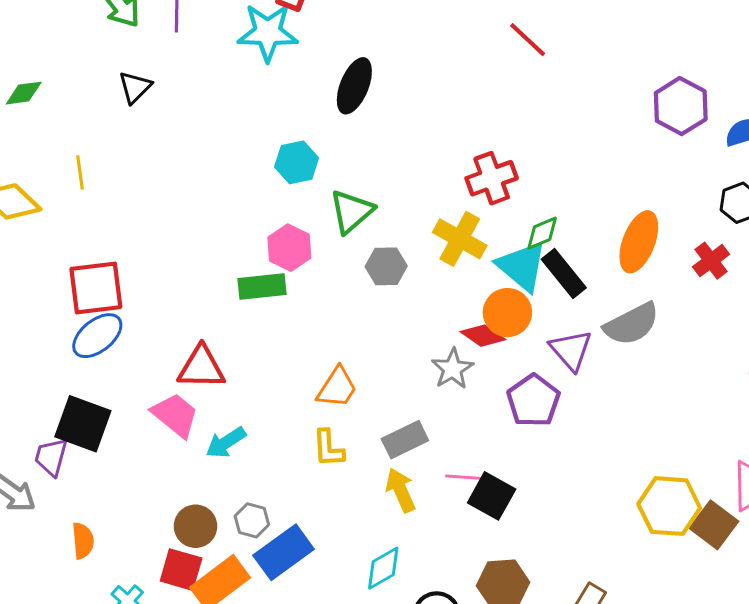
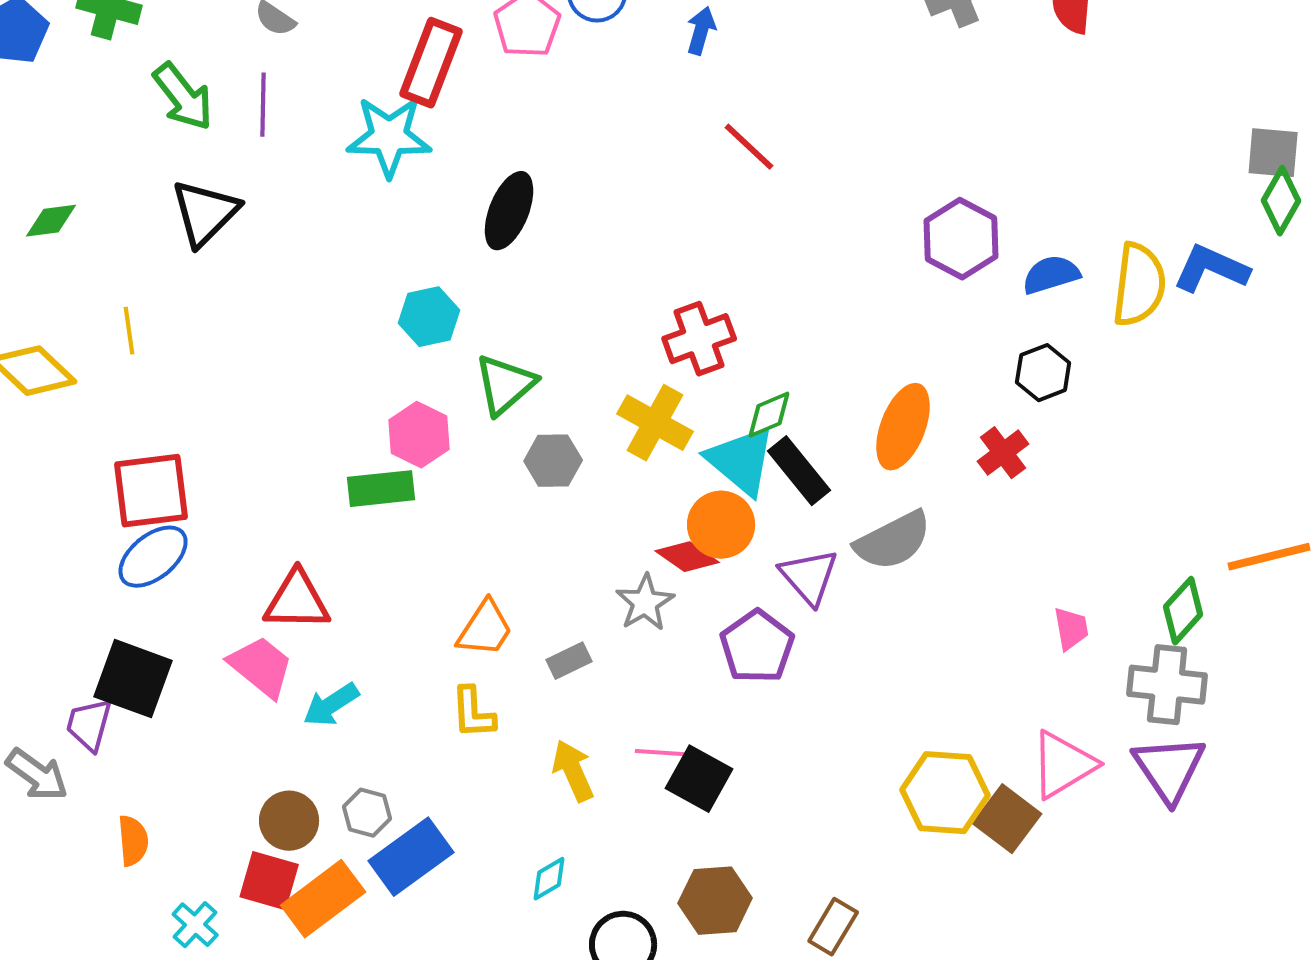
black triangle: (135, 87) -> (205, 213), size x1.5
gray rectangle: (405, 440) -> (569, 661), moved, size x0.7
cyan diamond: (383, 568) -> (549, 879), size x0.7

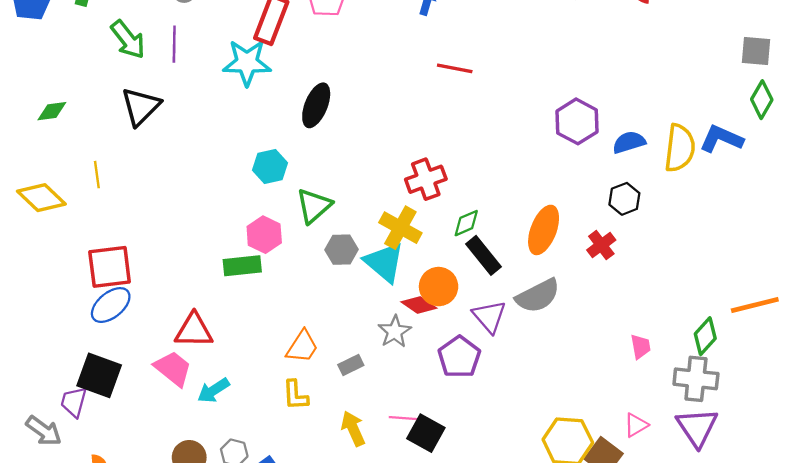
red line: (749, 147) -> (455, 68), turned -32
gray square: (1273, 153) -> (756, 51), moved
cyan triangle: (741, 461) -> (384, 262), moved
pink triangle: (1063, 765) -> (636, 425), size x0.6

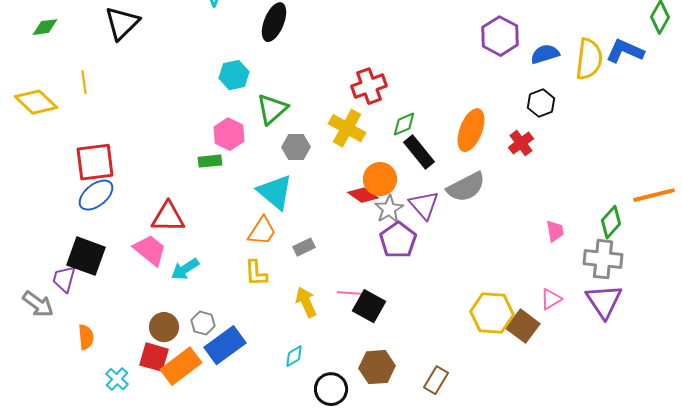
cyan triangle: (384, 262) -> (275, 192), moved
green rectangle: (242, 266) -> (210, 161), size x0.7
gray star: (395, 332) -> (389, 209), moved

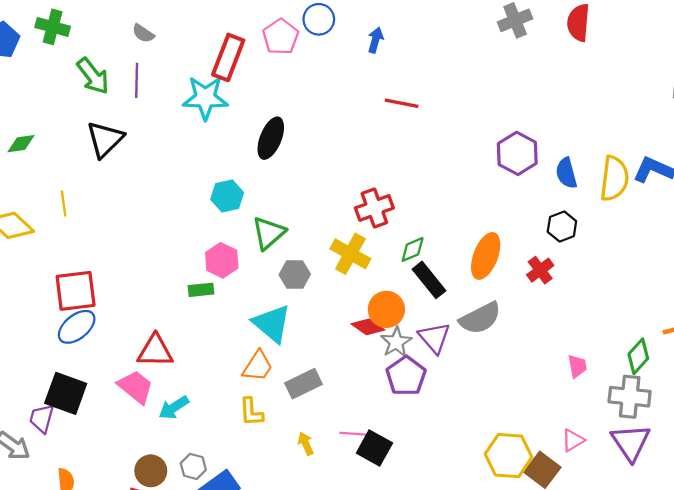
blue semicircle: (545, 54) -> (566, 173), turned -88
gray rectangle: (304, 247) -> (303, 384), size x1.5
yellow arrow: (306, 302) -> (306, 444), size x0.7

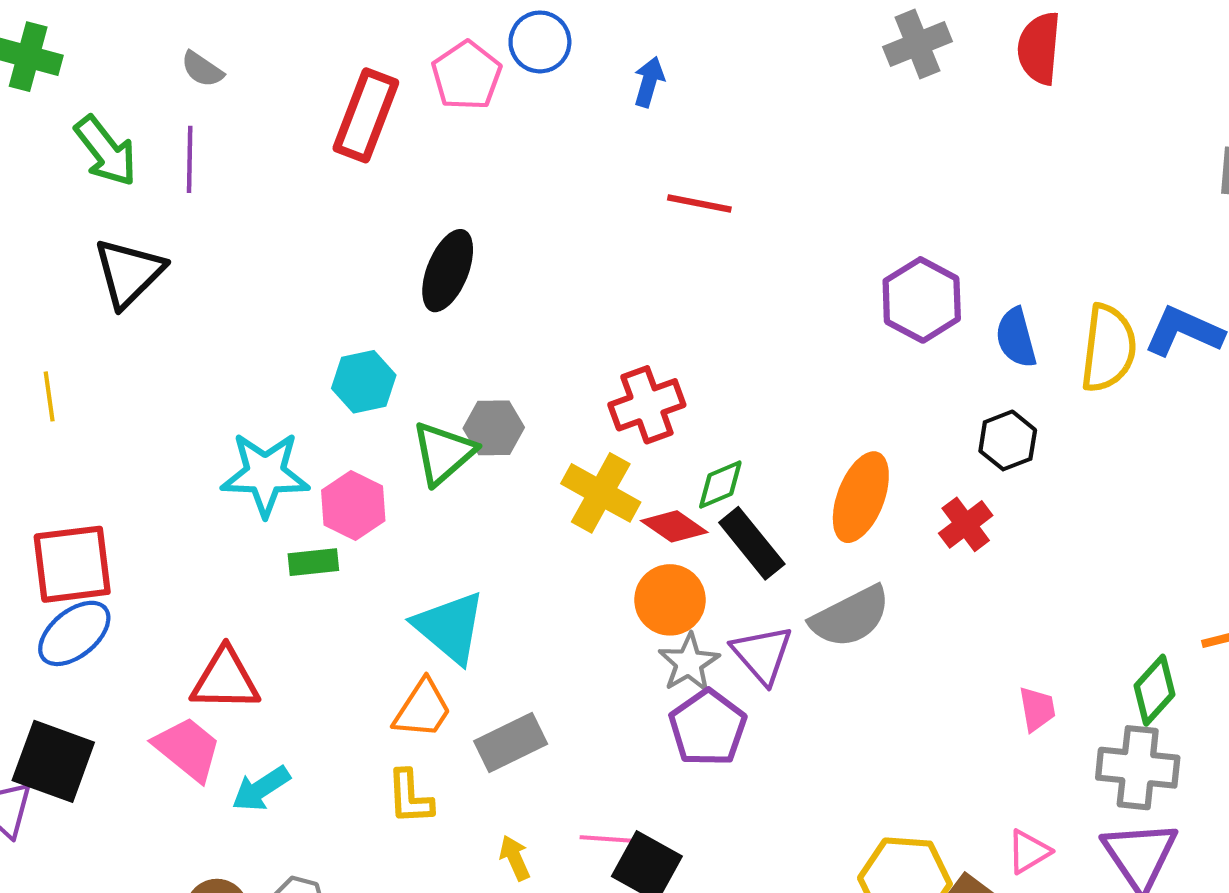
cyan star: (205, 98) -> (265, 474), moved
gray hexagon: (295, 275) -> (494, 428), moved
red diamond: (368, 327) -> (674, 526), moved

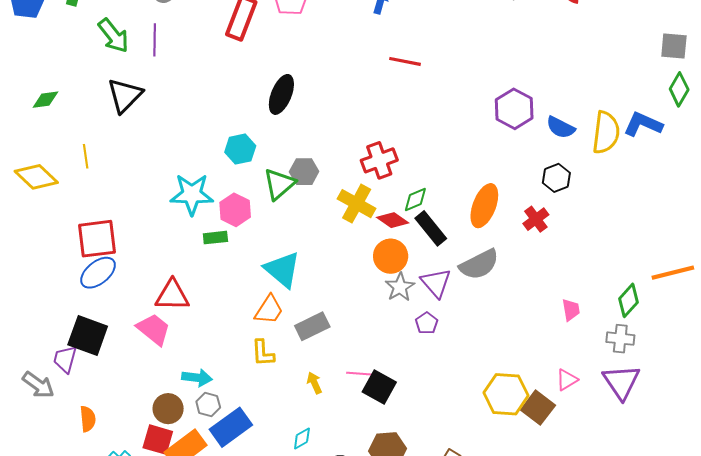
blue semicircle: (1016, 338) -> (561, 127), turned -48
purple pentagon: (708, 728) -> (427, 323), moved, size x0.6
gray cross: (1138, 768) -> (620, 339), size x0.7
cyan arrow: (261, 789) -> (197, 378), moved, turned -140

